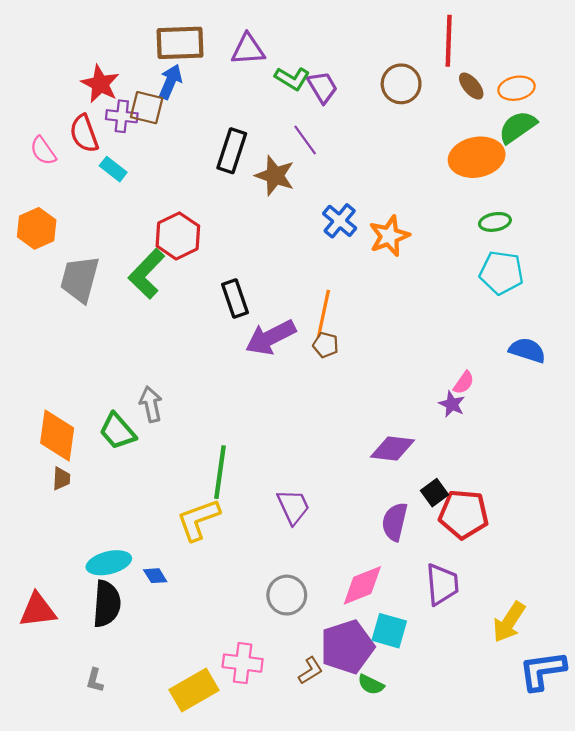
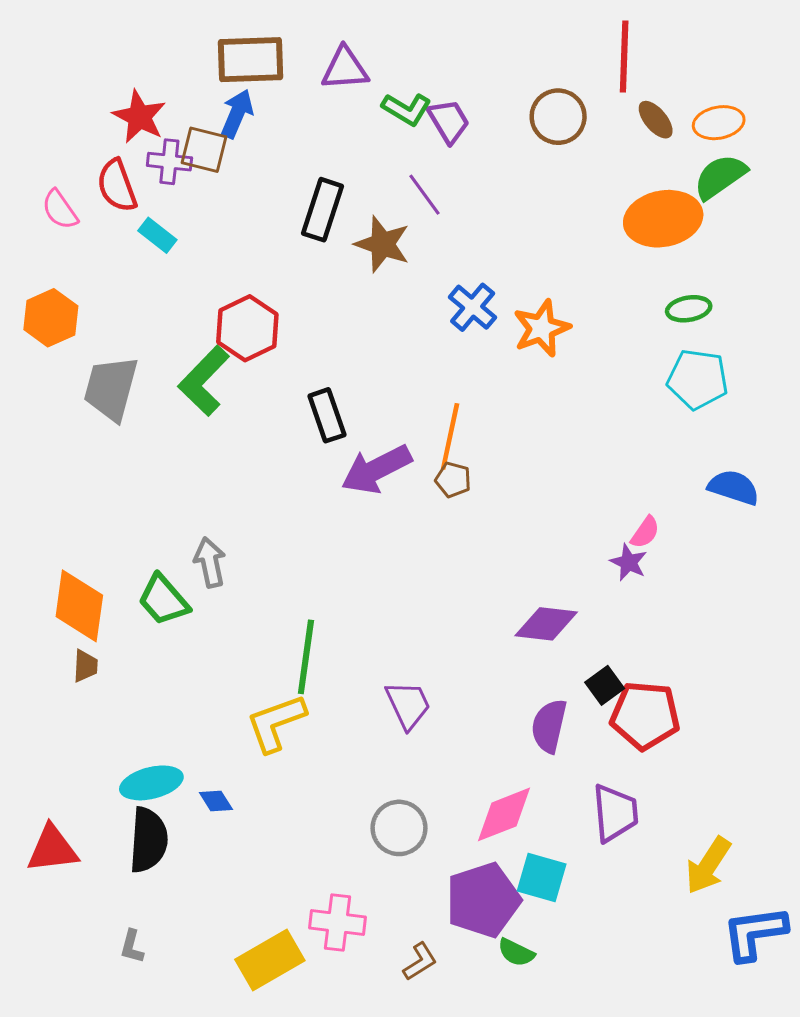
brown L-shape: (311, 671) -> (420, 962), moved

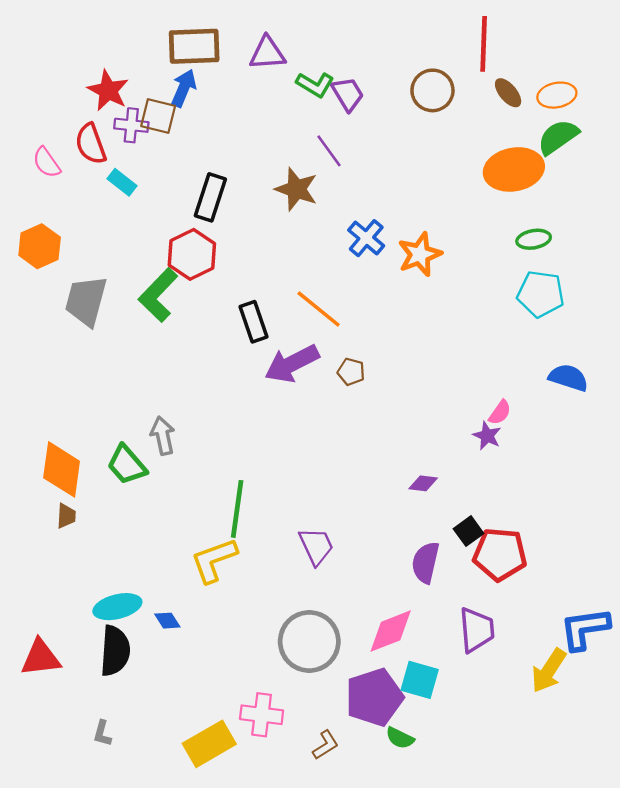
black rectangle: (322, 210) -> (210, 197), moved
orange line: (450, 436) -> (319, 309), moved, turned -63
purple diamond: (546, 624) -> (423, 483), size x0.6
gray circle: (399, 828) -> (309, 641), size x1.4
blue L-shape: (755, 933) -> (585, 629), moved

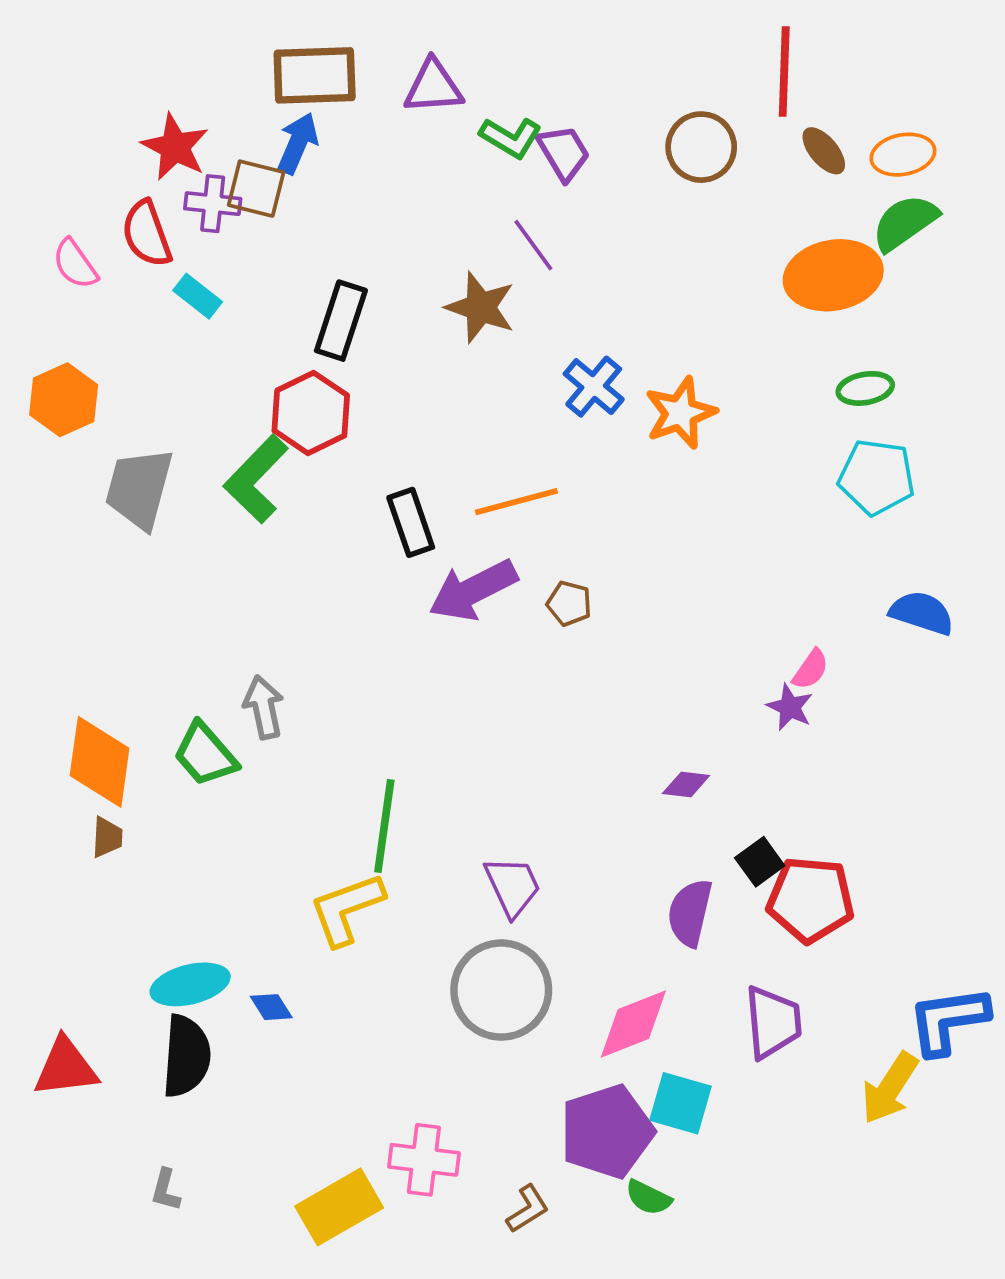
orange line: (319, 309) -> (516, 502), turned -54
gray circle: (309, 641) -> (501, 990), moved

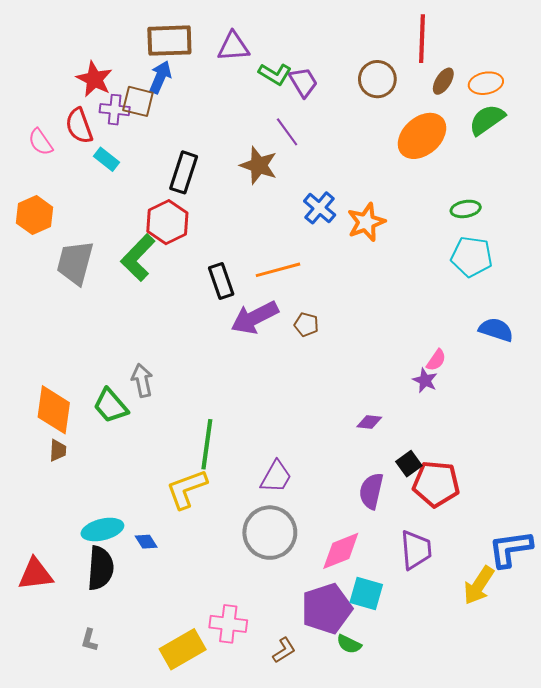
brown ellipse: (824, 151) -> (443, 81), turned 72
orange ellipse: (833, 275) -> (422, 136), moved, turned -30
purple trapezoid: (513, 886) -> (276, 477), turned 54

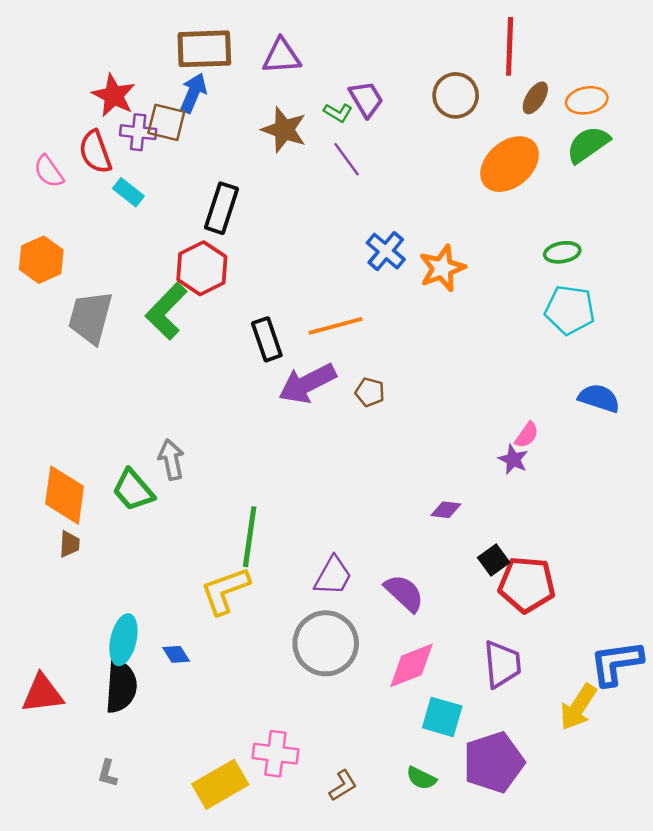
green L-shape: (275, 74) -> (338, 113), moved, size x0.7
brown star: (259, 165) -> (284, 130), moved
purple semicircle: (371, 491) -> (404, 593), moved, turned 120
cyan ellipse: (102, 530) -> (123, 640), turned -63
purple pentagon: (327, 609) -> (494, 762), moved

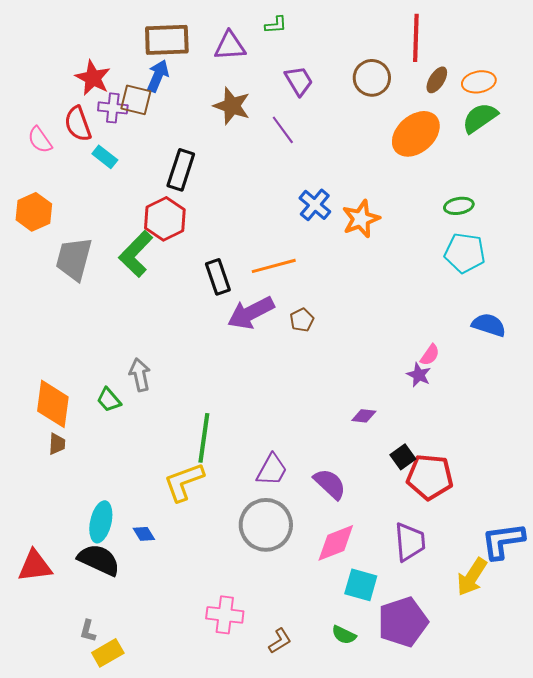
green L-shape: (338, 113) -> (276, 25), moved, turned -35
brown pentagon: (370, 392) -> (302, 320), turned 30
green trapezoid: (133, 490) -> (109, 400), size x0.7
black semicircle: (121, 686) -> (99, 560), turned -69
yellow rectangle: (220, 784) -> (108, 653), moved, size x0.7

